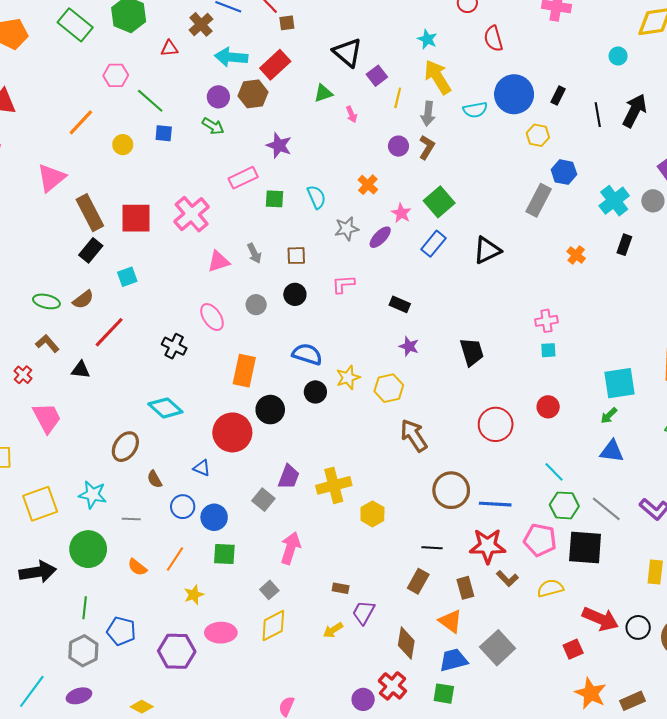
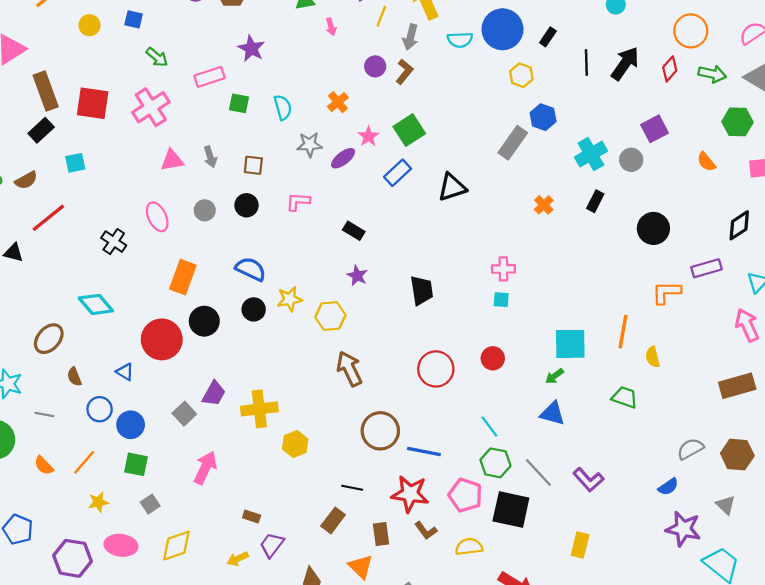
green arrow: (213, 126) -> (157, 57), moved
gray square: (269, 590) -> (150, 504), moved

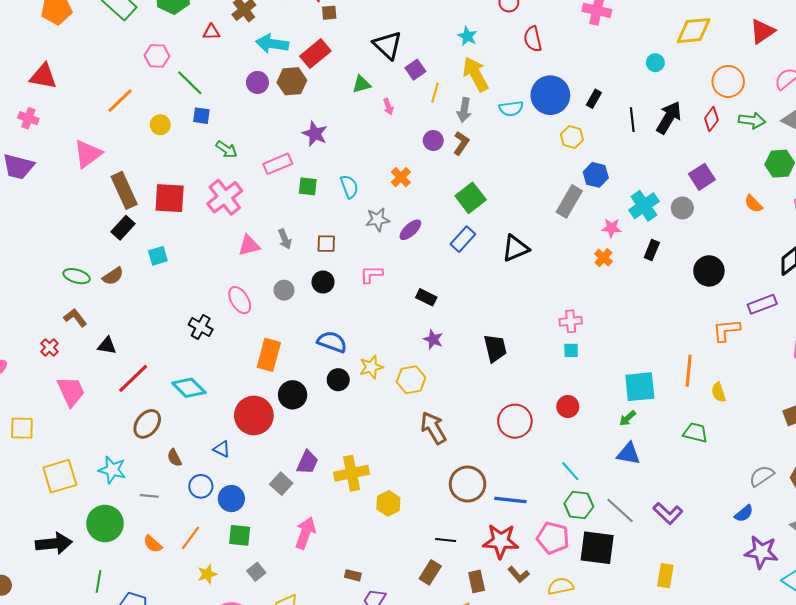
pink star: (368, 136) -> (611, 228), moved, turned -30
red line: (48, 218) -> (133, 378), moved

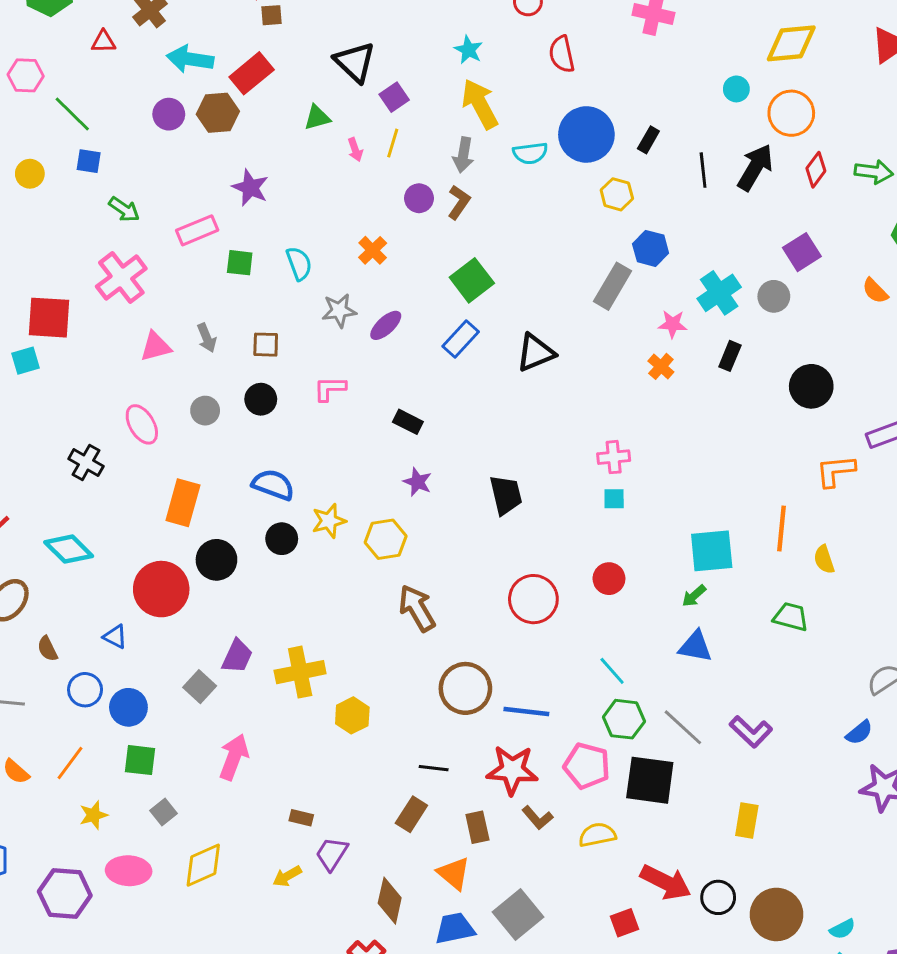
orange circle: (728, 81) -> (791, 113), moved
yellow line: (435, 93) -> (393, 143), moved
red square: (170, 198) -> (49, 318), moved

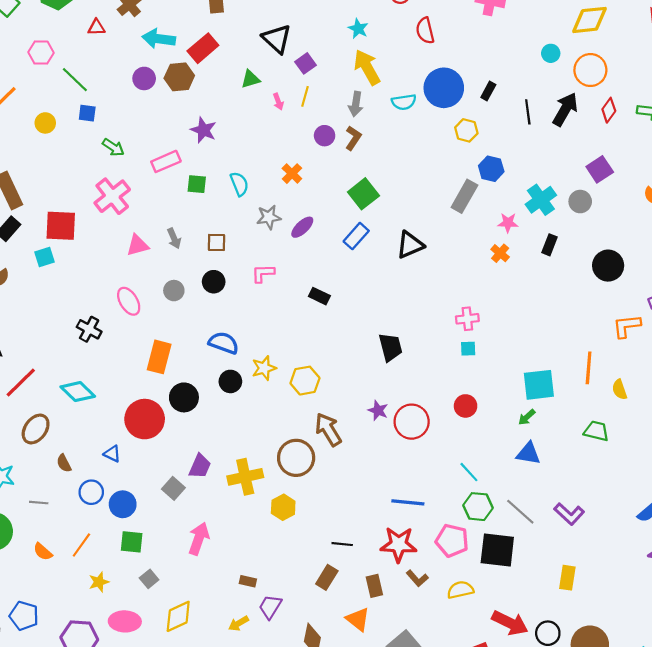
purple star: (417, 482) -> (378, 410), moved
brown circle: (465, 688) -> (296, 458), moved

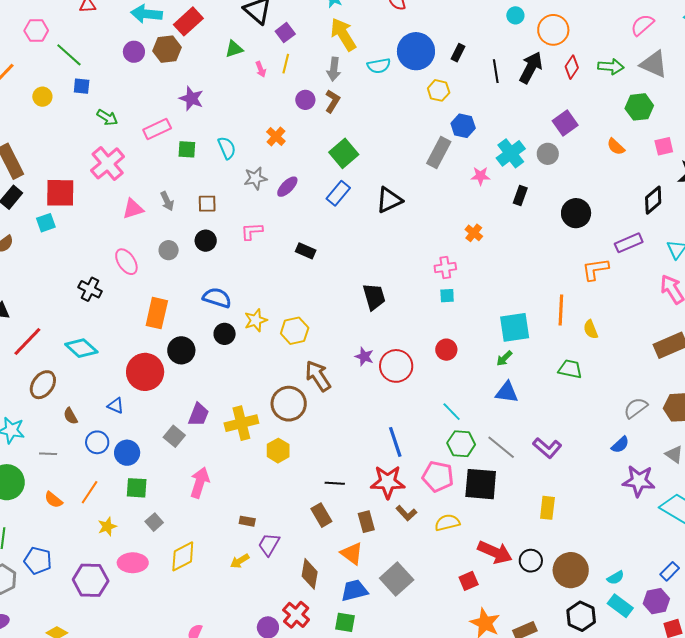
orange cross: (500, 253) -> (474, 233), moved
blue line: (408, 502) -> (395, 442), turned 68
brown rectangle: (327, 577) -> (321, 515), turned -60

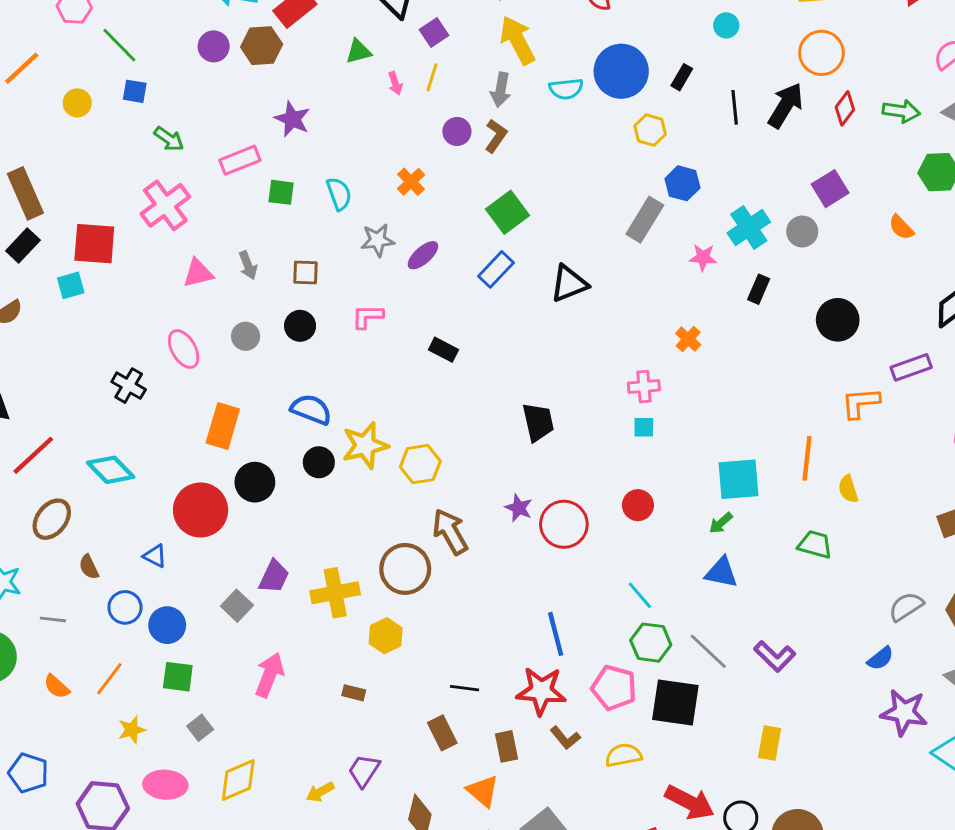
cyan circle: (515, 15) -> (726, 25), moved
yellow star: (256, 320) -> (365, 445), size x1.4
brown rectangle: (247, 521) -> (354, 693), moved

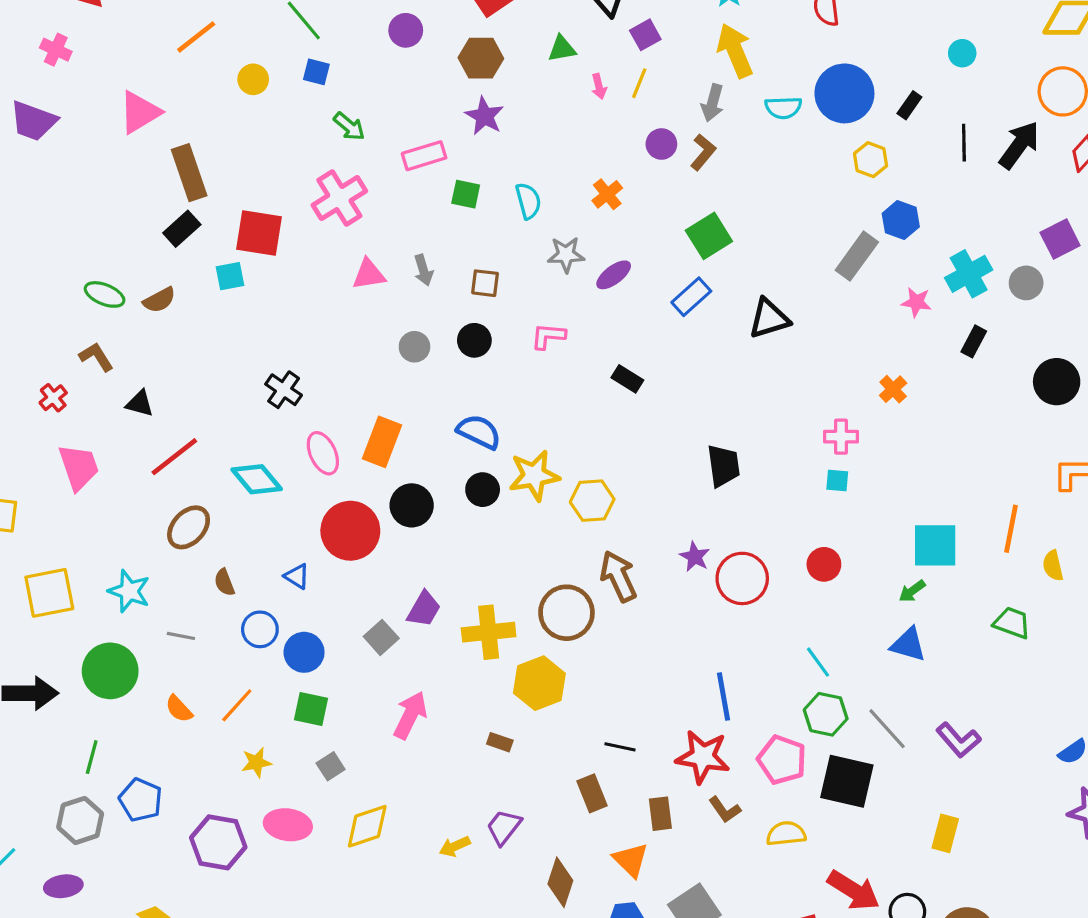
brown hexagon: (262, 46) -> (481, 58), moved
pink ellipse: (184, 349) -> (323, 453), moved
yellow hexagon: (386, 636) -> (539, 683), size x1.4

